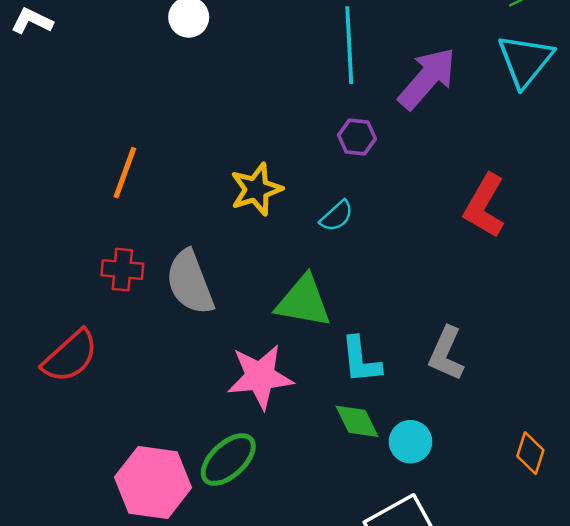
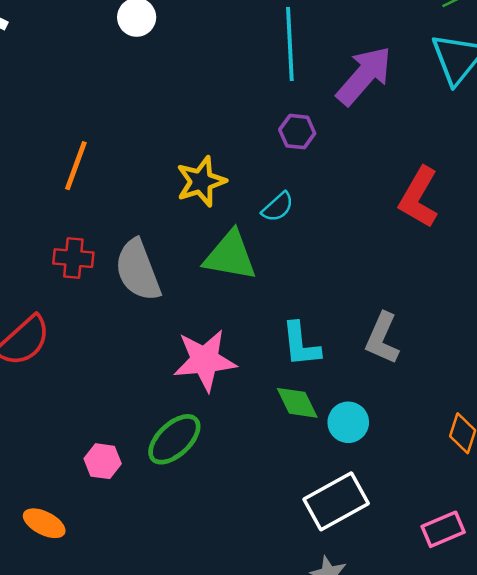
green triangle: (303, 301) -> (230, 256), moved
pink hexagon: (153, 482) -> (103, 461), size x0.5

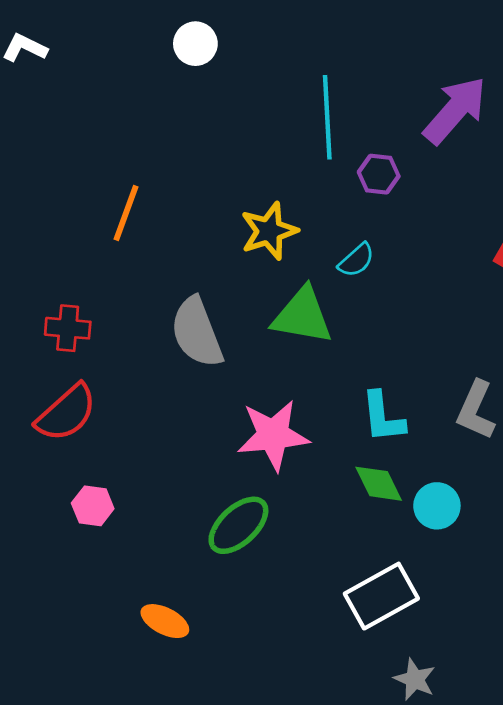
cyan line: (290, 44) -> (327, 117), moved
red cross: (73, 258) -> (68, 328), moved
pink hexagon: (103, 461) -> (93, 506), moved
white rectangle: (336, 501) -> (381, 596), moved
orange ellipse: (44, 523) -> (165, 621), moved

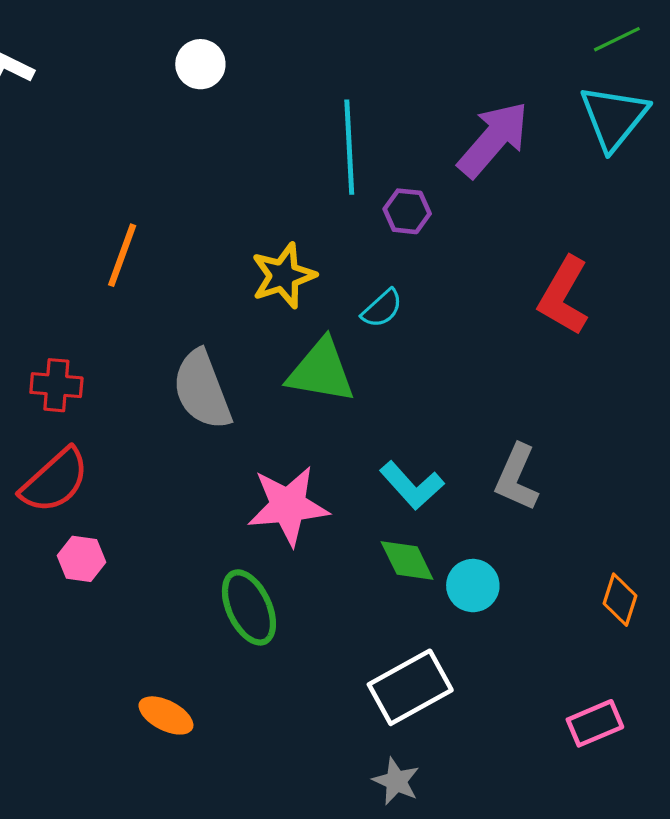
cyan L-shape: (383, 417) -> (412, 485), turned -36
pink hexagon: (93, 506) -> (81, 559), moved
green ellipse: (238, 525) -> (249, 607), turned -72
gray star: (415, 679) -> (396, 781), moved

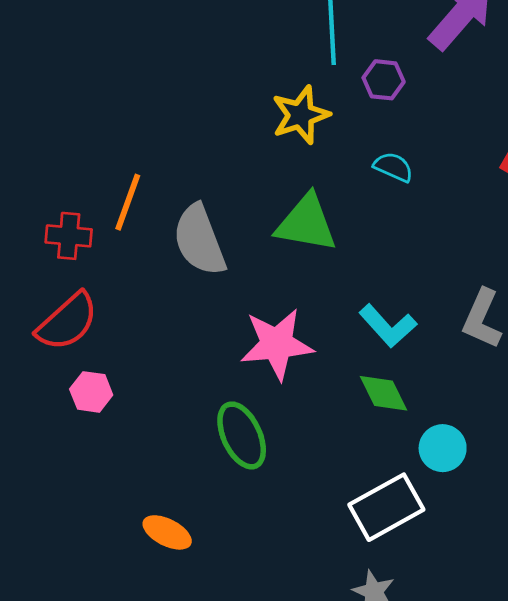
orange line: (122, 255) -> (128, 202), moved
yellow star: (283, 276) -> (301, 115), moved
cyan semicircle: (382, 308) -> (393, 167), moved, turned -114
cyan circle: (473, 586) -> (443, 448), moved

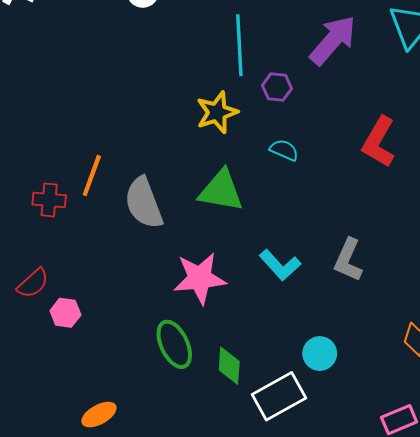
red semicircle: (67, 322) -> (33, 283), moved, size x0.7
green diamond: (384, 393) -> (229, 366), moved, turned 30
orange ellipse: (167, 532) -> (99, 415), moved, turned -56

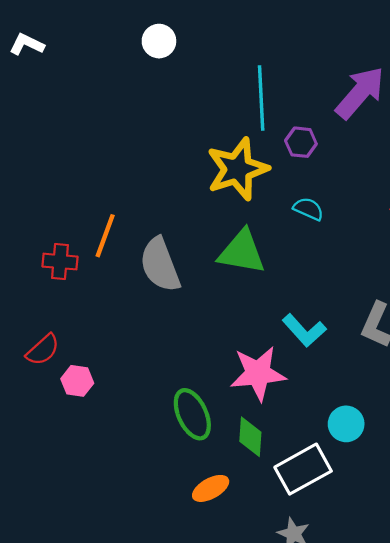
yellow star: (217, 112) -> (237, 169), size x1.4
pink star: (200, 278) -> (258, 373), moved
orange ellipse: (99, 415) -> (211, 488), moved

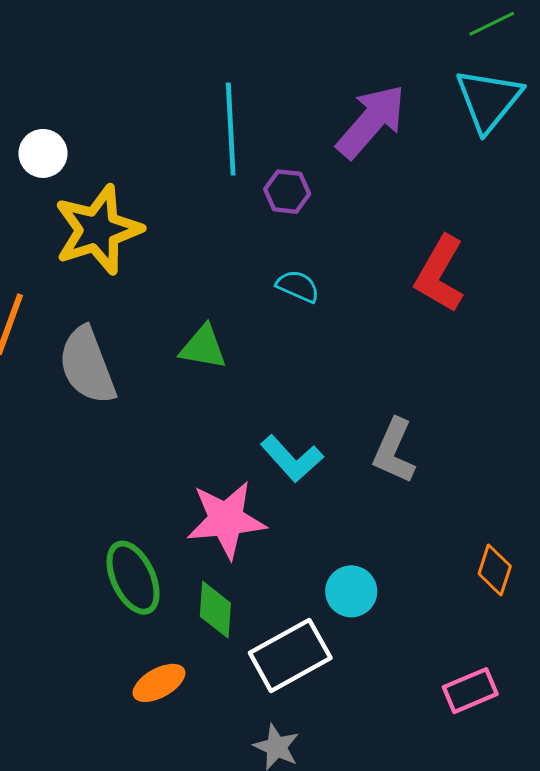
white circle: (159, 41) -> (43, 153), moved
yellow star: (237, 169) -> (98, 230), moved
green triangle: (242, 252) -> (203, 347), size x0.7

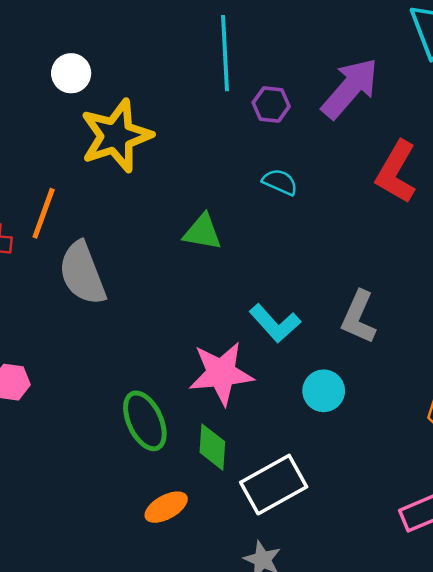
purple arrow: (371, 121) -> (350, 88), moved
gray semicircle: (87, 366) -> (82, 273), moved
cyan circle: (351, 591) -> (324, 391), moved

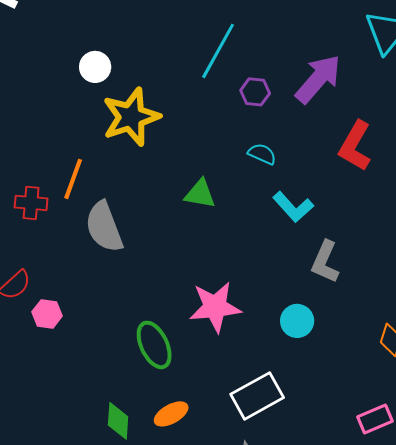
cyan line: (225, 53) -> (218, 51), turned 32
cyan L-shape: (275, 323) -> (293, 207), moved
green diamond: (212, 447) -> (118, 421), moved

